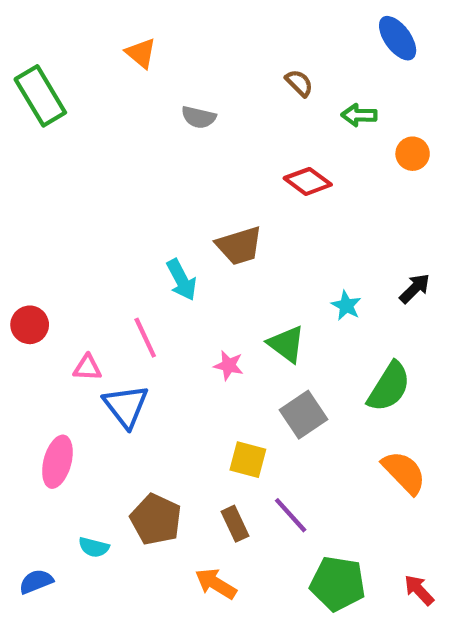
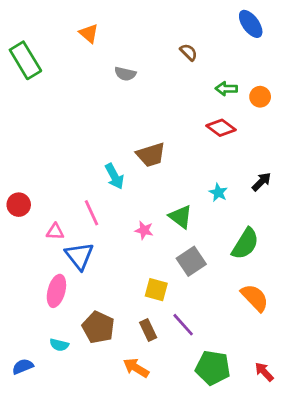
green arrow: (359, 115) -> (226, 89), moved
red diamond: (308, 181) -> (221, 128), moved
pink ellipse: (57, 462) -> (56, 291), moved

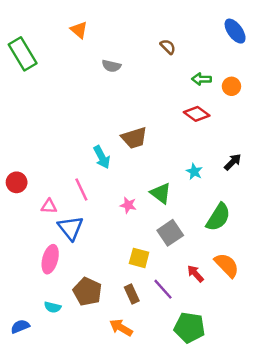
blue ellipse: (251, 24) -> (235, 31), moved
red arrow: (264, 372) -> (195, 274), moved

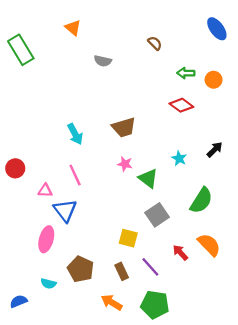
cyan arrow: (102, 157) -> (75, 134), moved
pink star: (128, 205) -> (125, 164), moved
green pentagon: (189, 328) -> (155, 305), moved

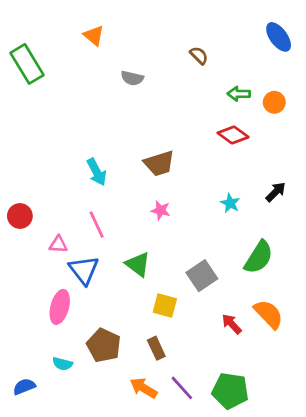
green triangle: (148, 178) -> (138, 264), moved
purple line: (150, 267) -> (182, 388), moved
green pentagon: (155, 305) -> (230, 391), moved

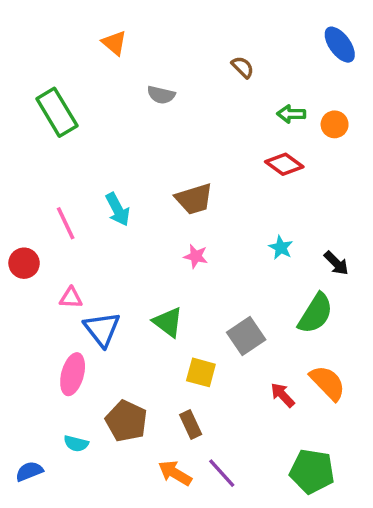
green rectangle: (27, 64) -> (57, 112), moved
black arrow: (276, 192) -> (336, 263), moved, turned 90
pink line: (97, 225) -> (66, 223), moved
green pentagon: (230, 391) -> (312, 471), moved

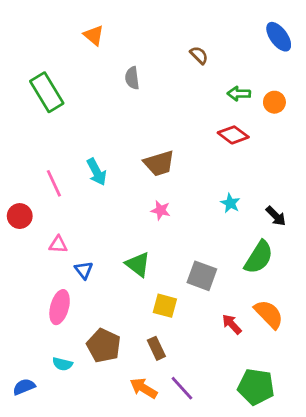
gray semicircle: (161, 95) -> (132, 78), turned 70
blue triangle: (102, 329) -> (84, 270), size x0.6
gray square: (246, 336) -> (202, 276), turned -36

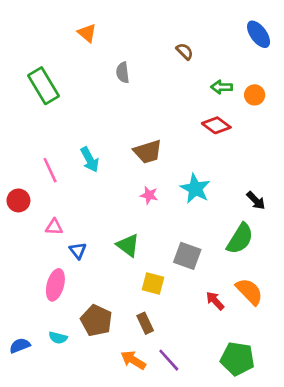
cyan star: (230, 203) -> (195, 189), moved, size x1.6
blue semicircle: (24, 387) -> (20, 346), moved

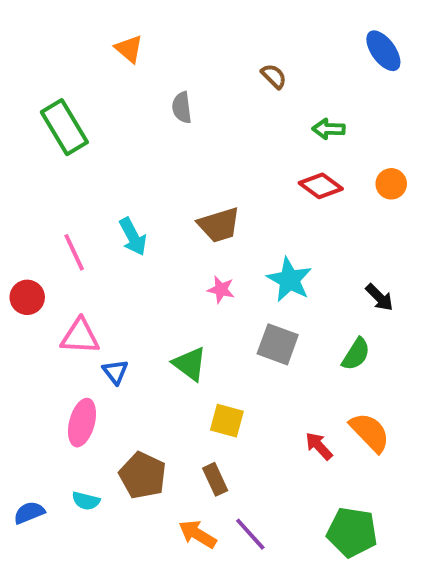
orange circle: (255, 95) -> (391, 184), moved
pink triangle: (54, 227) -> (80, 336), size x1.5
green semicircle: (240, 239) -> (356, 354), size x0.7
gray square: (187, 256) -> (278, 344), moved

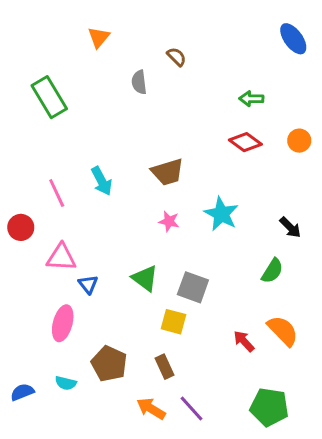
orange triangle: (129, 49) -> (99, 37), turned 30
brown semicircle: (274, 76) -> (176, 57), moved
gray square: (278, 344) -> (193, 287), moved

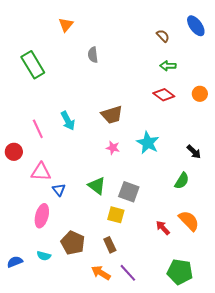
brown semicircle: (176, 57) -> (163, 36), moved

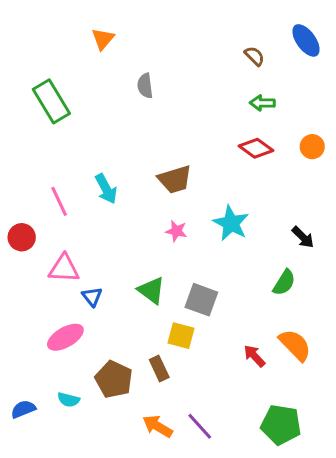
pink ellipse: (42, 216) -> (65, 337), turned 45
brown rectangle: (110, 245) -> (159, 368), moved

